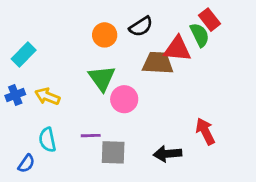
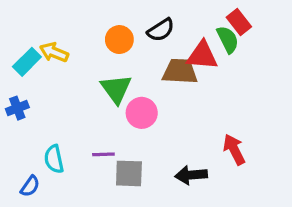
yellow arrow: (47, 96) -> (54, 52), moved

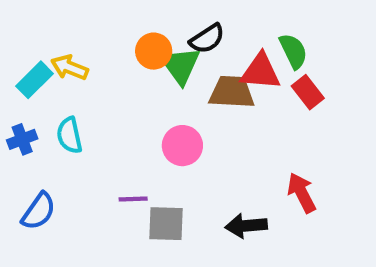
red rectangle: (239, 22) -> (308, 92), moved
green triangle: (116, 89) -> (180, 65), moved
cyan semicircle: (54, 159) -> (69, 135), moved
blue semicircle: (30, 186) -> (39, 211), moved, size x1.4

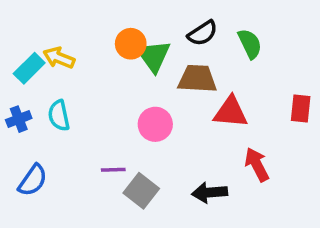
black semicircle: (207, 39) -> (203, 33), moved
red triangle: (261, 72) -> (231, 112), moved
red rectangle: (308, 92) -> (301, 109), moved, turned 44
gray square: (166, 224) -> (141, 191), turned 36

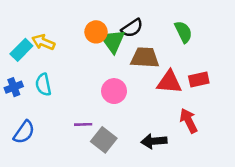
black semicircle: (203, 33) -> (132, 28), moved
red rectangle: (301, 109) -> (199, 79), moved, turned 72

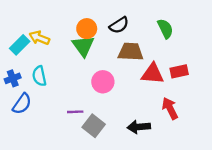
green triangle: (113, 41) -> (83, 46), moved
blue semicircle: (24, 132) -> (22, 104), moved

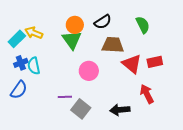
red triangle: (153, 74) -> (132, 64), turned 35
blue cross: (13, 78) -> (21, 63), moved

